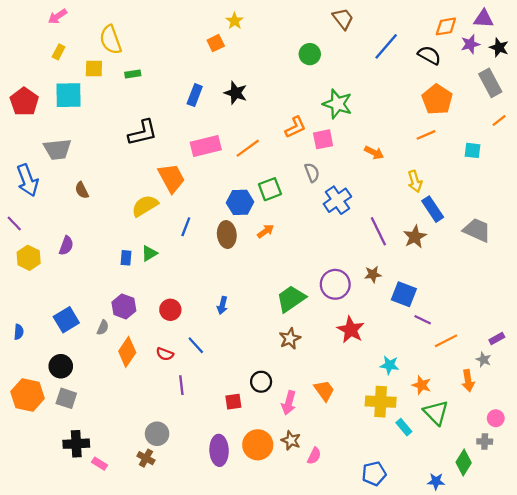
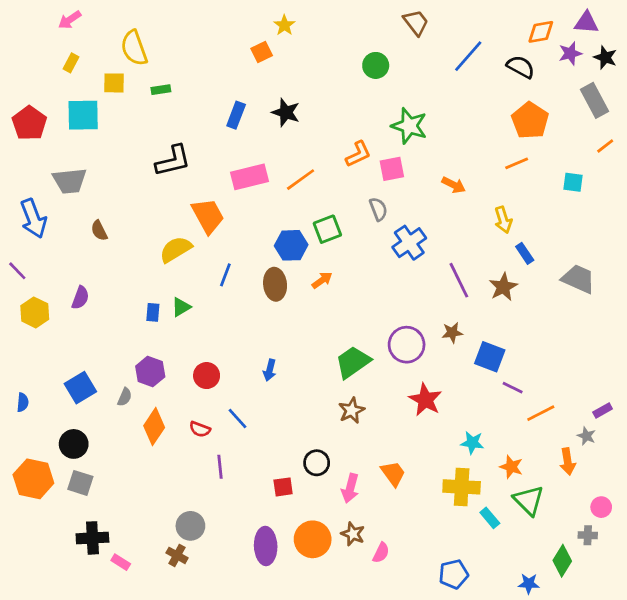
blue rectangle: (433, 209) -> (525, 253), size x0.7

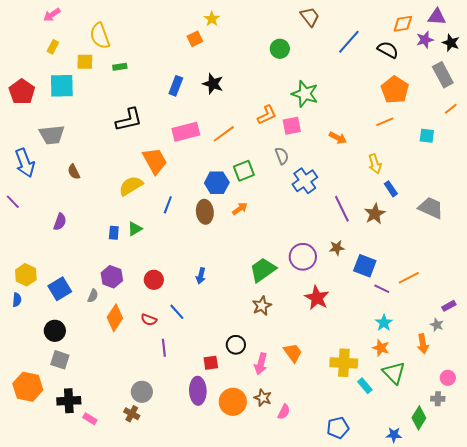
yellow hexagon: (35, 312) -> (26, 275), moved
orange line: (541, 413) -> (409, 278), moved
cyan star: (472, 443) -> (384, 323), moved, turned 30
orange hexagon: (33, 479) -> (28, 387), moved
purple ellipse: (266, 546) -> (198, 391), moved

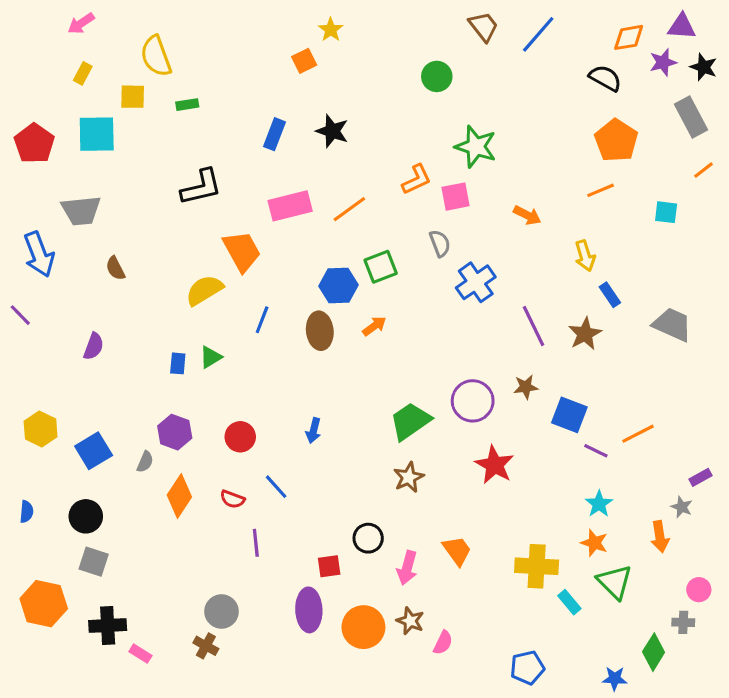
blue line: (349, 42) -> (538, 34), moved
blue semicircle: (17, 300) -> (27, 512), moved

